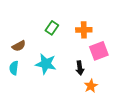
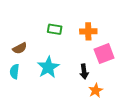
green rectangle: (52, 28) -> (55, 29), turned 64
cyan star: (46, 64) -> (48, 67), turned 30

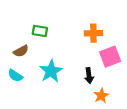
green rectangle: (55, 29) -> (40, 31), moved
cyan semicircle: (14, 71) -> (15, 76), turned -64

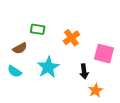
orange cross: (93, 33) -> (71, 38), moved, turned -35
pink square: (110, 57) -> (104, 54), turned 36

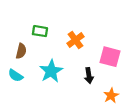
brown semicircle: (20, 48) -> (21, 51), turned -48
orange star: (96, 90) -> (111, 96), moved

